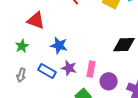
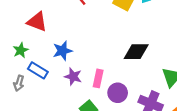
blue star: (59, 45) -> (62, 51), turned -30
blue rectangle: (47, 71) -> (38, 70), moved

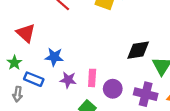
red triangle: (37, 22) -> (26, 33), turned 30
blue star: (62, 51) -> (54, 57), turned 30
black diamond: (136, 52) -> (138, 50), moved

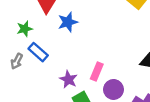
blue star: (54, 57) -> (68, 22), moved, turned 30
purple star: (68, 80) -> (68, 79), moved

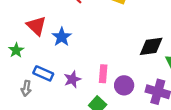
green star: (25, 29) -> (16, 50), moved
purple star: (68, 79) -> (72, 79), moved, turned -30

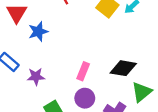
pink rectangle: (103, 74) -> (83, 71), moved

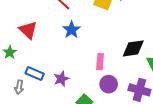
blue star: (38, 32) -> (72, 30), moved

